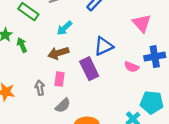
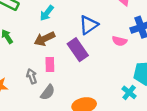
gray semicircle: (63, 105) -> (48, 92), moved

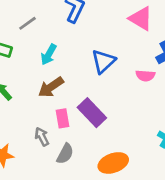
purple rectangle: (78, 50) -> (92, 113), moved

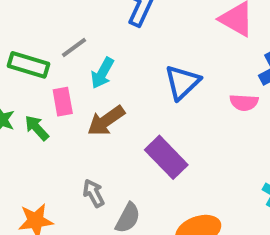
gray line: (27, 23) -> (74, 47), moved
pink rectangle: (62, 118) -> (63, 102), moved

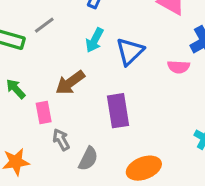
cyan arrow: (102, 73) -> (95, 40), moved
pink rectangle: (63, 102) -> (44, 113), moved
purple rectangle: (166, 157) -> (118, 111), turned 36

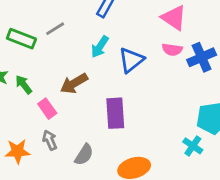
pink semicircle: (179, 67) -> (172, 50), moved
pink rectangle: (44, 113) -> (47, 109), turned -30
gray arrow: (61, 140) -> (50, 140), moved

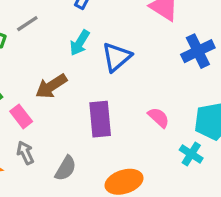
pink semicircle: (172, 50) -> (159, 118), moved, turned -144

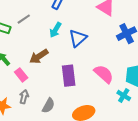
pink semicircle: (159, 118) -> (104, 74), size x1.5
gray arrow: (25, 153) -> (24, 97), turned 40

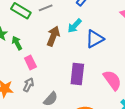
brown arrow: (39, 56) -> (53, 36), moved, turned 132

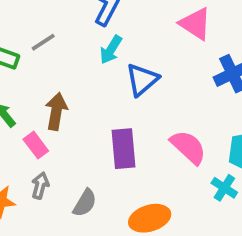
cyan arrow: (75, 26) -> (111, 50), moved
brown arrow: (53, 36) -> (56, 111), moved

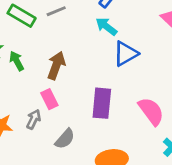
cyan arrow: (111, 50) -> (106, 26), turned 85
pink rectangle: (36, 145) -> (49, 99), moved

